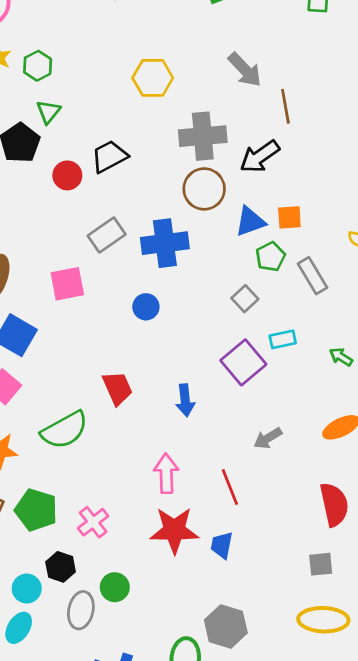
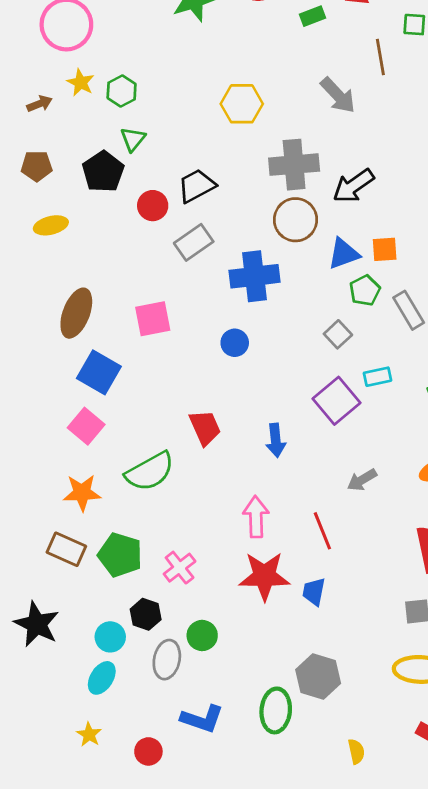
brown line: (285, 106) -> (380, 57), moved
gray rectangle: (107, 235) -> (194, 242), moved

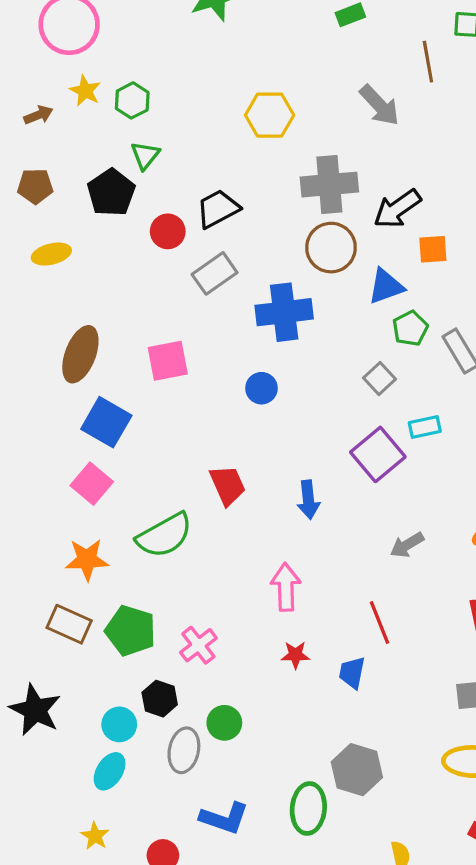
orange square: (385, 249) -> (433, 249), moved
red line: (322, 531) -> (379, 623), moved
red star: (264, 576) -> (295, 655), size x0.5

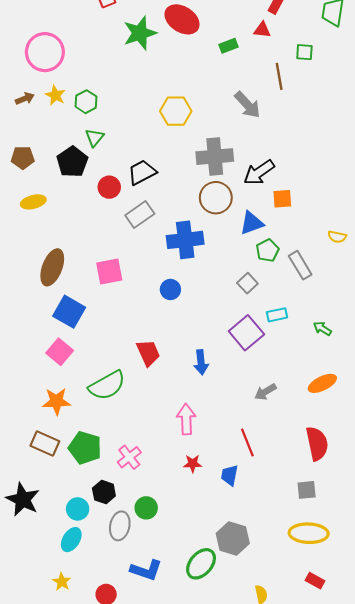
brown arrow: (38, 115) -> (25, 99), moved
green ellipse: (308, 808) -> (201, 564), turned 36

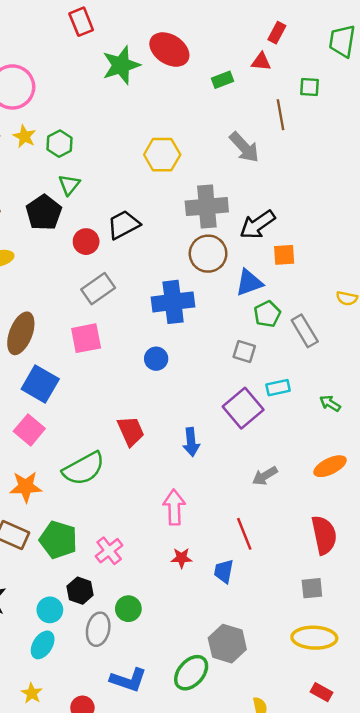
gray rectangle: (140, 215) -> (98, 289), moved
gray square: (247, 283) -> (244, 351), turned -30

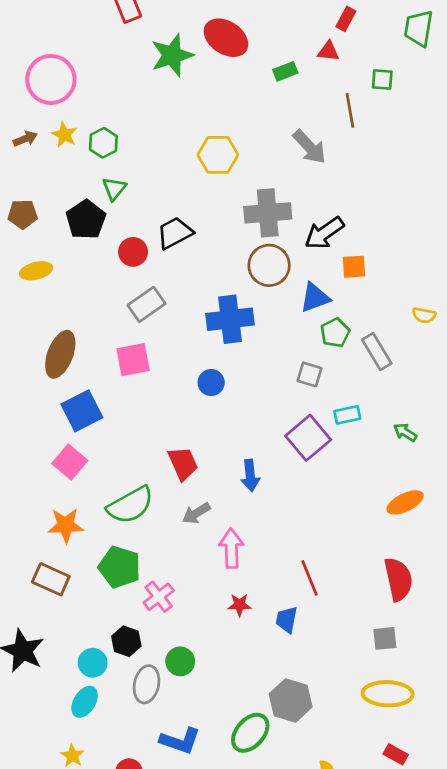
blue square: (40, 384) -> (82, 411), turned 33
gray arrow: (265, 476) -> (196, 513), moved
green pentagon: (58, 540) -> (120, 567), moved

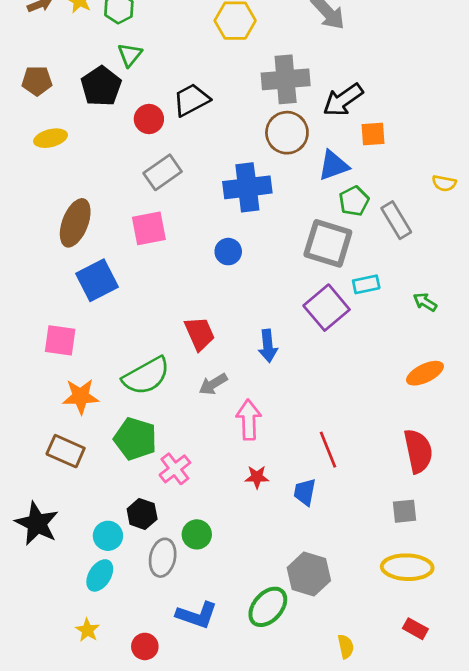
gray square: (309, 374) -> (328, 243), size x1.8
pink square: (70, 462) -> (60, 340), moved, turned -32

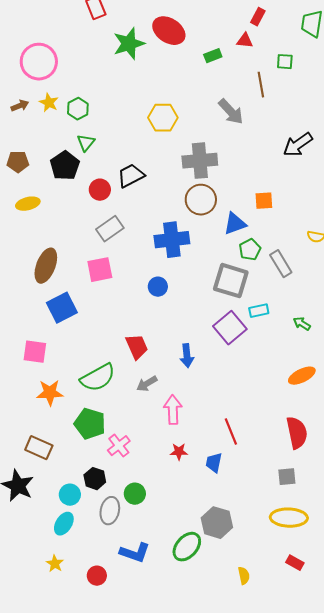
black arrow: (343, 100) -> (298, 145), moved
brown rectangle: (66, 451) -> (39, 448), moved

